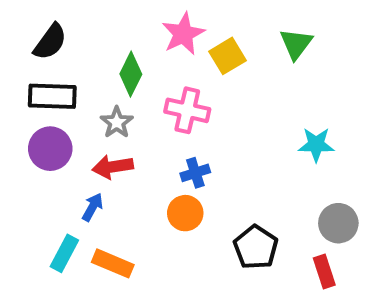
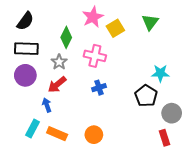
red arrow: (113, 167) -> (57, 85), turned -30
blue arrow: (93, 207) -> (47, 105), turned -48
orange circle: (185, 213) -> (94, 135), moved
black pentagon: (256, 247) -> (146, 96), moved

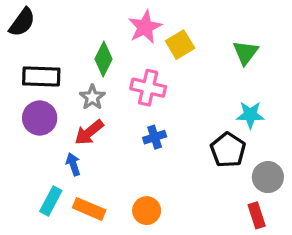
black semicircle: (25, 21) -> (22, 22), moved
green triangle: (150, 22) -> (246, 53), moved

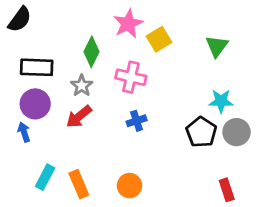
blue arrow: (73, 164) -> (24, 132), moved
gray circle: (268, 177) -> (236, 132), moved
orange rectangle: (89, 209) -> (79, 184), turned 44

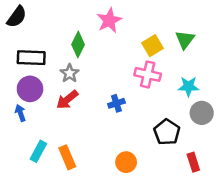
yellow square: (159, 39) -> (152, 46), moved
pink cross: (131, 77) -> (148, 74), moved
black pentagon: (201, 132) -> (167, 132), moved
orange circle: (130, 186) -> (126, 162), moved

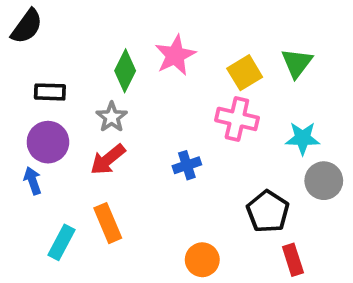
pink star: (109, 20) -> (175, 55), moved
black rectangle: (31, 58) -> (50, 92), size x0.7
orange rectangle: (67, 157) -> (108, 223), moved
red rectangle: (193, 162) -> (293, 260), moved

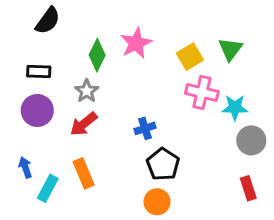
black semicircle: (27, 26) -> (48, 21), moved
pink cross: (237, 119) -> (202, 93), moved
blue arrow: (33, 181) -> (25, 167), moved
black pentagon: (268, 212) -> (163, 164), moved
red rectangle: (293, 260) -> (248, 188), moved

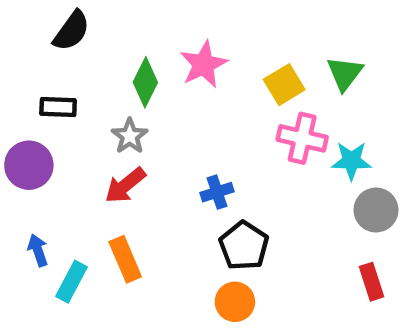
purple circle: (37, 110) -> (29, 165), moved

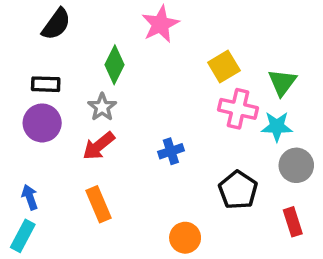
pink star: (204, 64) -> (160, 24), moved
green triangle: (345, 73) -> (282, 82), moved
purple circle: (29, 165) -> (42, 123), moved
black pentagon: (244, 246) -> (238, 190), moved
cyan rectangle: (71, 282) -> (23, 236), moved

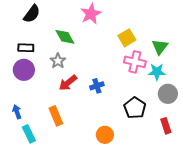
green diamond: (114, 65) -> (65, 37), turned -55
red arrow: (99, 146) -> (68, 83), moved
cyan rectangle: (23, 236) -> (29, 134), moved, turned -54

